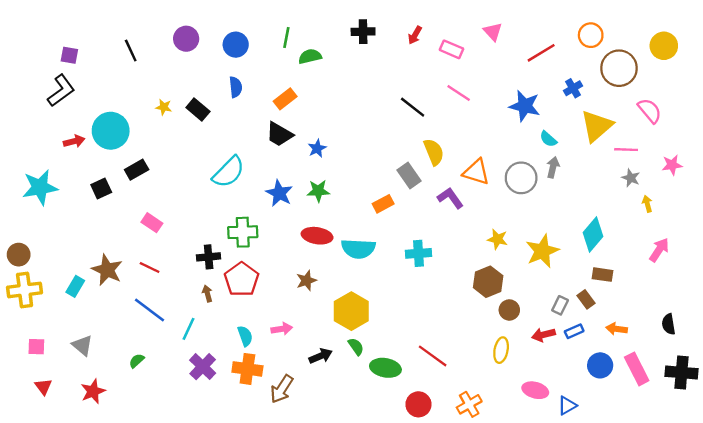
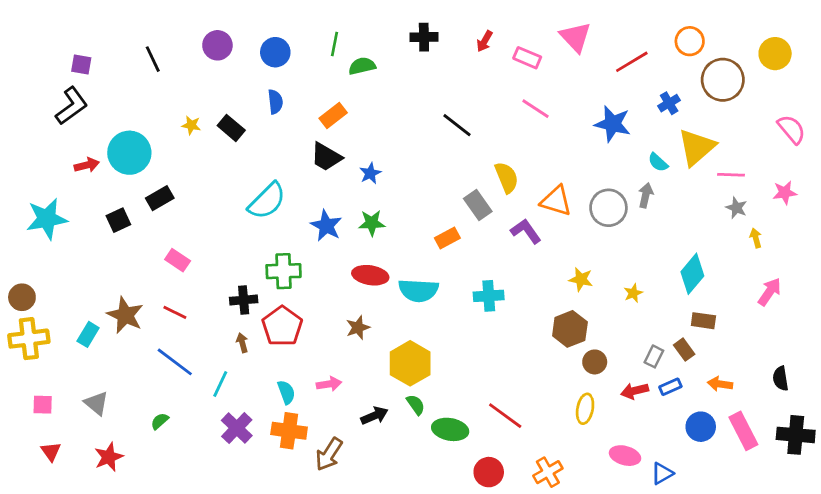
pink triangle: (493, 32) -> (575, 37), size x1.4
black line: (413, 107) -> (457, 125), moved
pink semicircle: (650, 111) -> (792, 129), moved
cyan semicircle: (548, 139) -> (658, 162), moved
yellow star: (542, 251) -> (633, 293), size x0.5

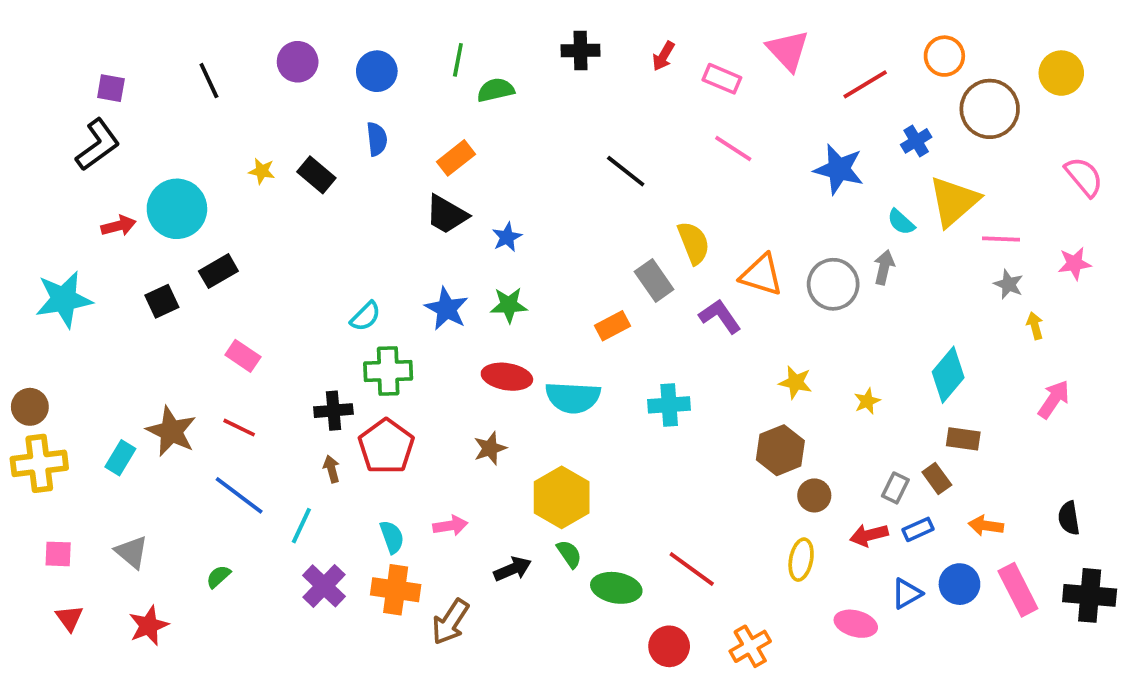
cyan semicircle: (267, 201) -> (365, 316), moved, size x0.6
blue triangle: (662, 473) -> (907, 594), moved

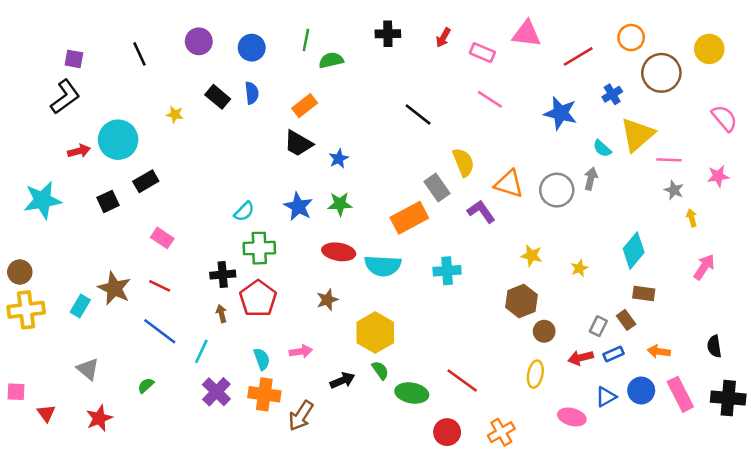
pink triangle: (788, 50) -> (526, 34), turned -40
black rectangle: (316, 175) -> (218, 97), moved
orange rectangle: (613, 326) -> (409, 218), size x1.6
pink square: (58, 554) -> (16, 392), moved

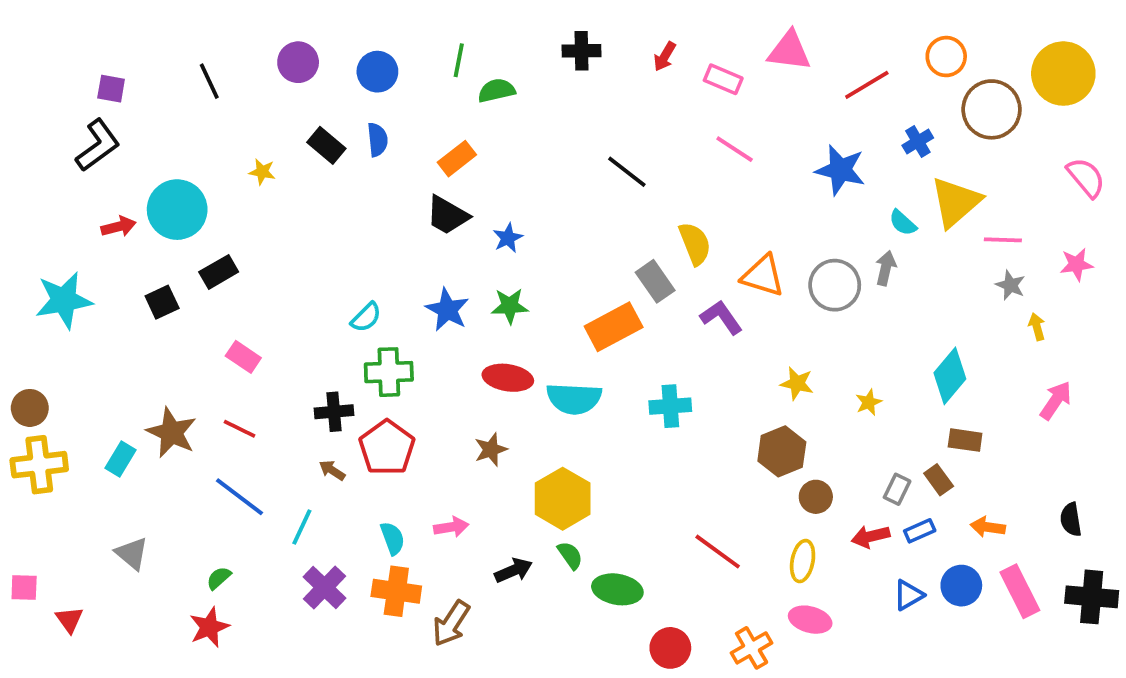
yellow circle: (709, 49) -> (1063, 74), size x1.4
brown arrow: (221, 314) -> (332, 470), turned -42
red line: (462, 380) -> (718, 552), moved
pink ellipse: (572, 417) -> (810, 620), moved
red star: (99, 418) -> (209, 627), moved

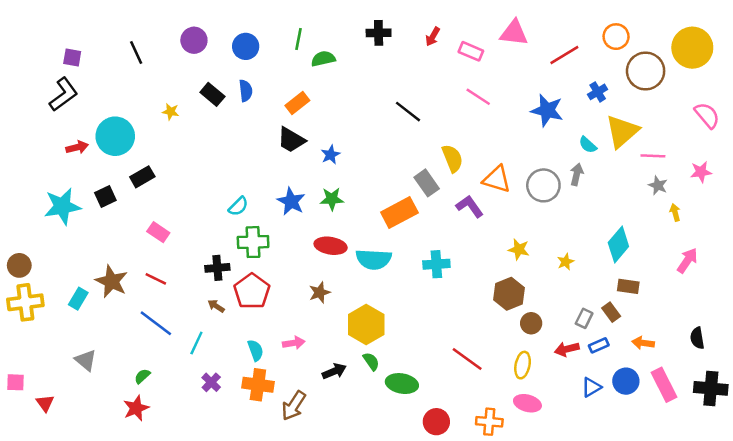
cyan star: (64, 300) -> (62, 206), moved
purple cross: (325, 587) -> (211, 382), size x0.7
orange cross: (752, 648) -> (489, 422), turned 35

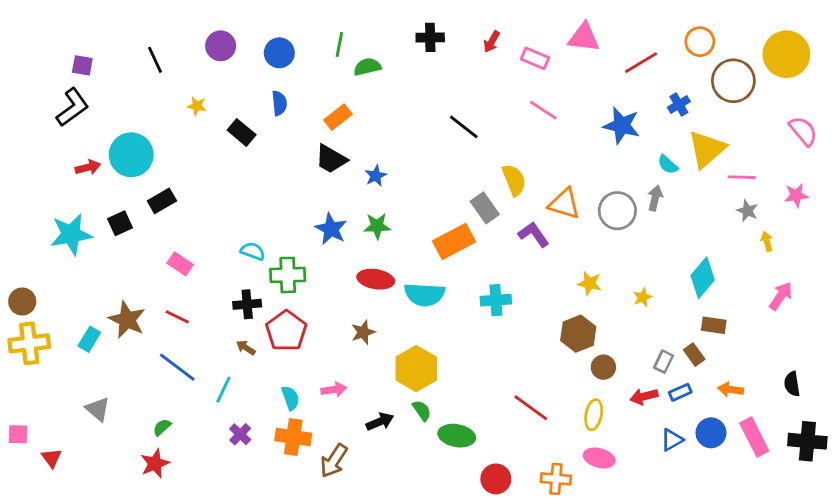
black rectangle: (212, 94) -> (242, 132), moved
yellow star: (171, 112) -> (197, 106), moved
cyan semicircle: (238, 206) -> (253, 251), moved, turned -115

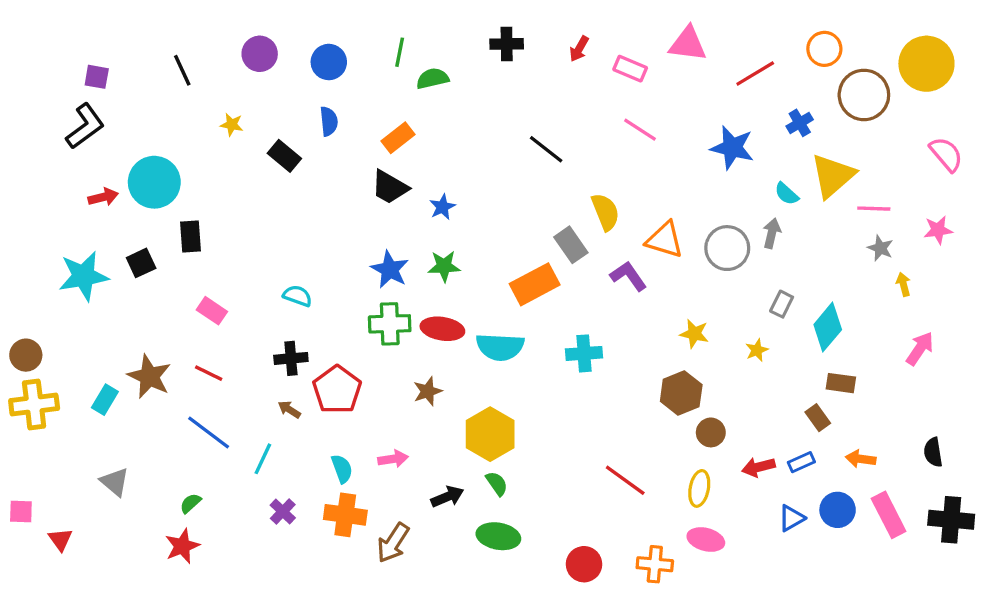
black rectangle: (162, 201) -> (190, 237), turned -64
green cross: (288, 275) -> (390, 324), moved
gray rectangle: (663, 362) -> (782, 304), moved
green ellipse: (457, 436) -> (498, 536), moved

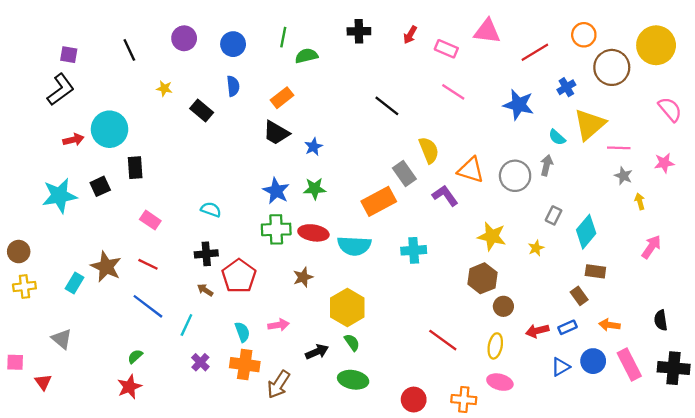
yellow star: (694, 334) -> (492, 236), size x1.4
yellow cross: (34, 404) -> (24, 286), size x0.7
gray triangle: (115, 482) -> (62, 339), moved

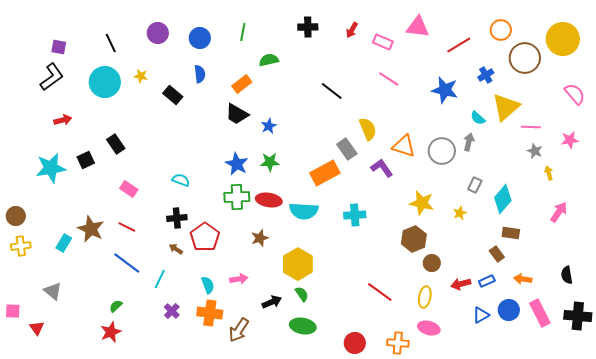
green semicircle: (306, 56) -> (269, 60), moved
cyan circle: (110, 129) -> (105, 82), moved
black rectangle: (135, 168) -> (116, 144), turned -30

